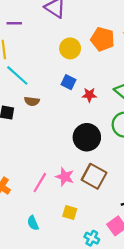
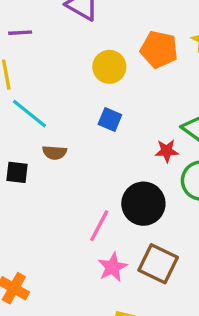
red star: (89, 95) -> (167, 151), moved
pink star: (65, 177) -> (113, 267), turned 30
pink line: (40, 183) -> (99, 226), moved

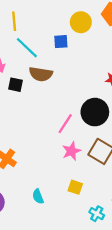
blue square: (110, 119) -> (61, 42), moved, turned -32
brown semicircle: (55, 153) -> (41, 74), size x1.5

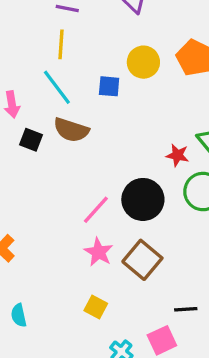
yellow line: (14, 21) -> (61, 44), moved
pink star: (71, 151) -> (99, 252), turned -30
cyan semicircle: (38, 196) -> (19, 315), moved

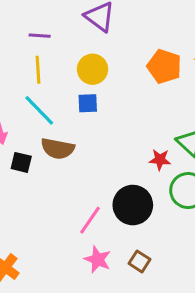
yellow circle: (143, 62) -> (93, 69), moved
brown square: (142, 260) -> (140, 261), size x0.6

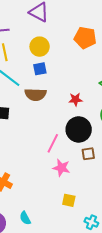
brown semicircle: (58, 149) -> (35, 95), moved
red star: (160, 160) -> (75, 99), moved
brown square: (140, 261) -> (88, 154), moved, turned -32

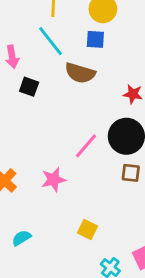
pink star: (61, 168) -> (53, 180), moved, turned 30
cyan semicircle: (25, 218) -> (21, 238), turned 72

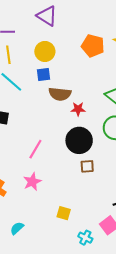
brown semicircle: (80, 73) -> (60, 94), moved
pink line: (86, 146) -> (35, 149), moved

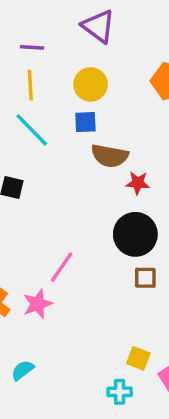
pink line: (35, 149) -> (62, 267), moved
pink star: (32, 182) -> (38, 304), moved
yellow square: (64, 213) -> (138, 358), moved
cyan cross: (85, 238) -> (120, 392), moved, turned -32

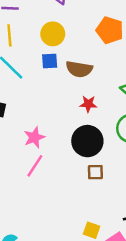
brown semicircle: (110, 156) -> (79, 69), moved
pink star: (38, 304) -> (34, 137), moved

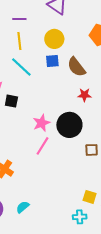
brown semicircle: (79, 69) -> (76, 67), turned 45
black circle: (87, 141) -> (69, 125), moved

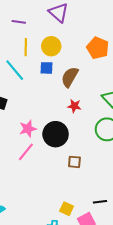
yellow line: (19, 41) -> (26, 47), moved
brown semicircle: (76, 67) -> (70, 77), turned 60

